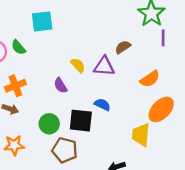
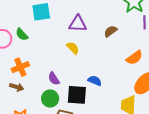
purple triangle: (104, 66) -> (78, 24), moved
purple semicircle: (60, 85) -> (54, 79), moved

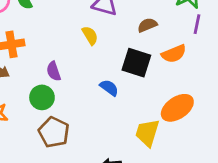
orange semicircle: (134, 58) -> (174, 54), moved
black square: (77, 95) -> (136, 63), moved

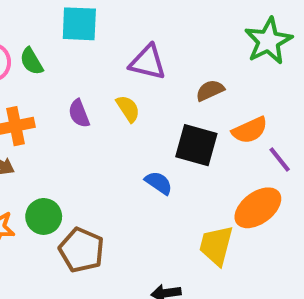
purple line: (197, 24) -> (280, 159), moved, turned -48
purple semicircle: (54, 71) -> (79, 113), moved
green circle: (42, 97) -> (44, 216), moved

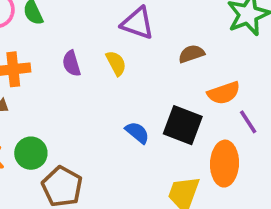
black square: (196, 145) -> (183, 125), moved
orange ellipse: (258, 208) -> (224, 164), turned -57

